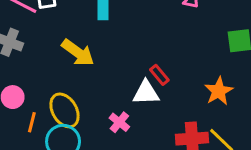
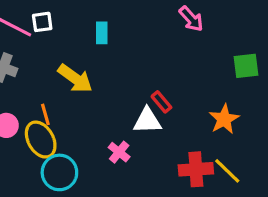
yellow ellipse: (64, 110) -> (41, 140), moved
orange line: (32, 122) -> (45, 114), moved, turned -30

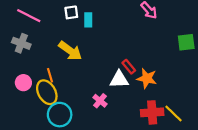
white square: (42, 22) -> (71, 12), moved
orange star: (224, 119) -> (147, 78), moved, turned -30

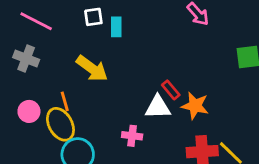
pink cross: (100, 101) -> (132, 136), turned -32

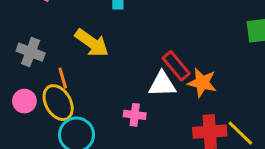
gray cross: (26, 58) -> (31, 52), moved
red rectangle: (171, 90) -> (176, 66), size x1.4
pink circle: (29, 111) -> (24, 101), moved

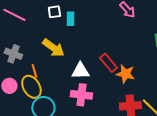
white triangle: (162, 84) -> (80, 71), moved
pink cross: (135, 115) -> (81, 95), size x1.5

